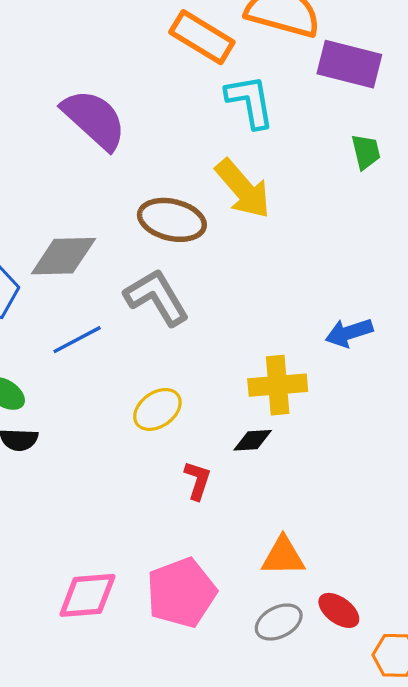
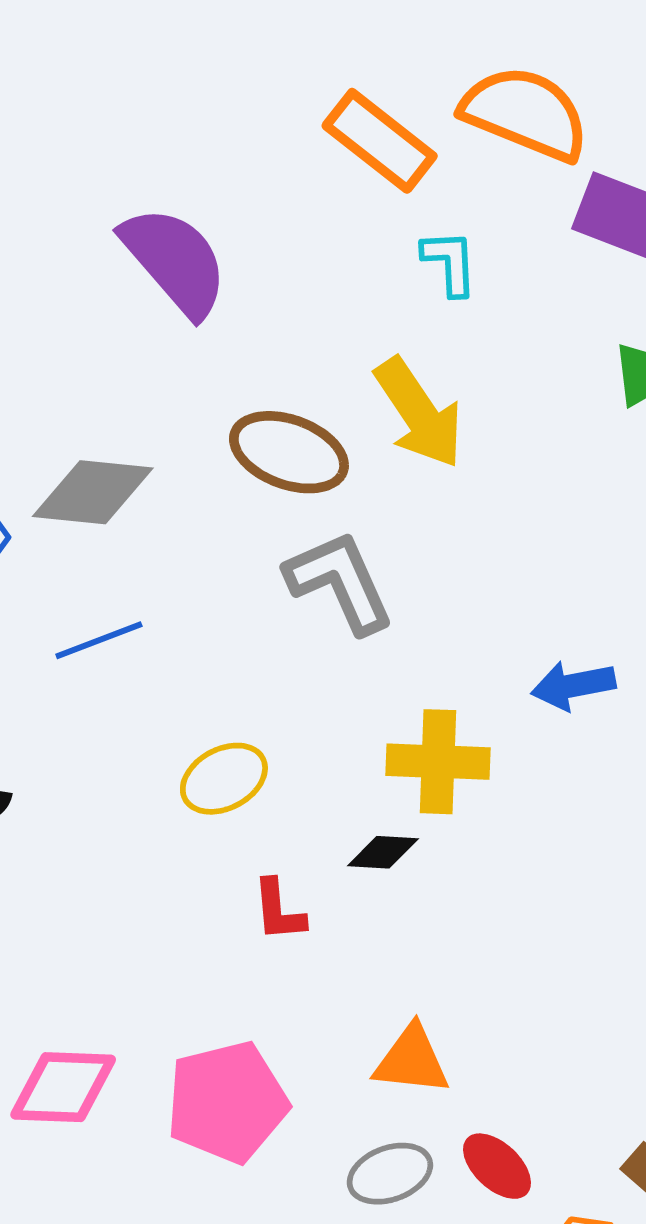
cyan L-shape: (250, 101) -> (450, 263), size x0.7
gray L-shape: (157, 297) -> (340, 582), moved
red L-shape: (197, 480) -> (279, 910), turned 150

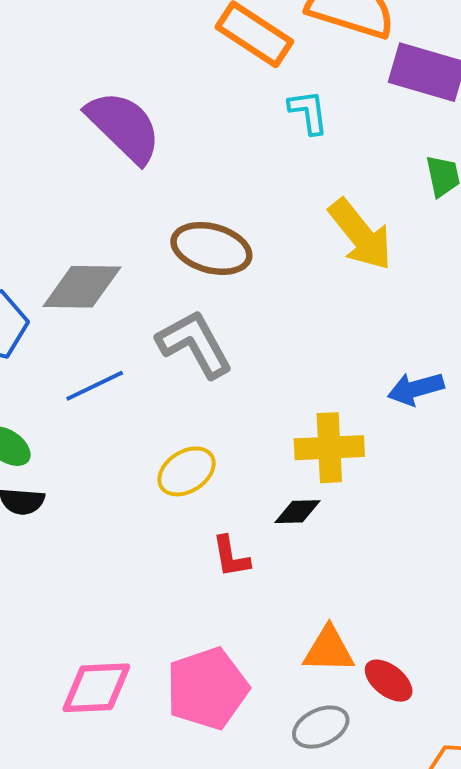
yellow arrow: (419, 413) -> (360, 235), moved
gray L-shape: (340, 582) -> (195, 344), moved
red ellipse: (497, 1166) -> (389, 681), moved

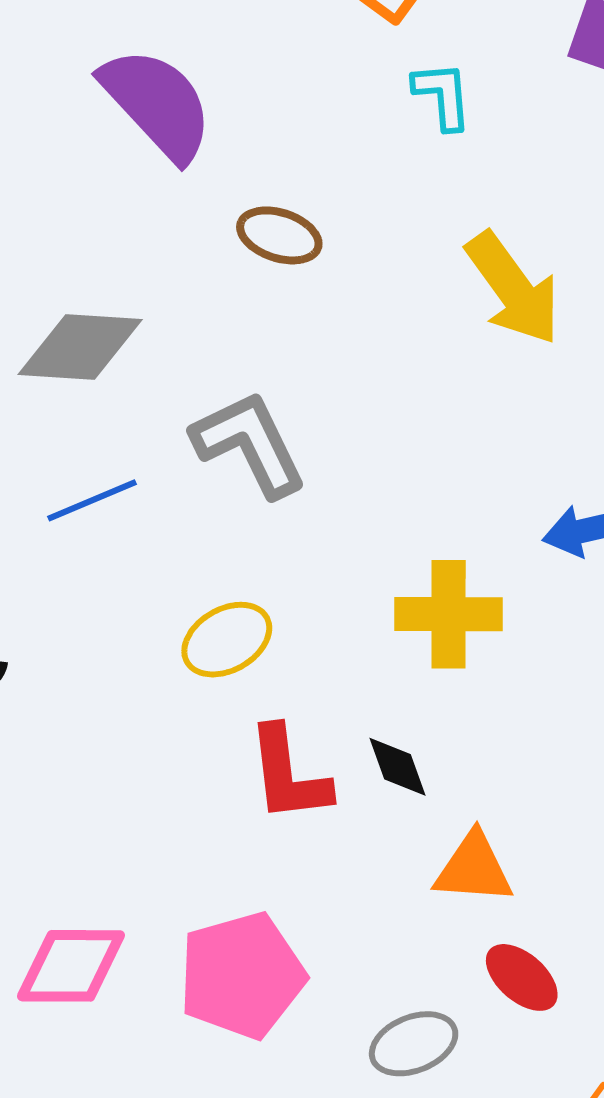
brown ellipse: (211, 248) -> (279, 235), moved, size x0.7
black diamond: (298, 512) -> (397, 767), moved, turned 69
red L-shape: (231, 557) -> (288, 774), size x1.5
orange triangle: (329, 650) -> (474, 868), moved

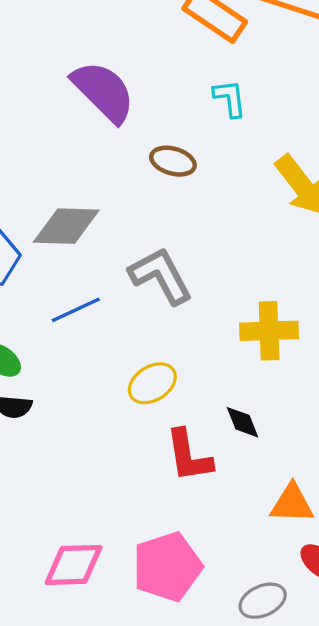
cyan L-shape: (443, 95) -> (230, 98), moved
yellow cross: (449, 614) -> (269, 331), moved
black diamond: (397, 767) -> (243, 422), moved

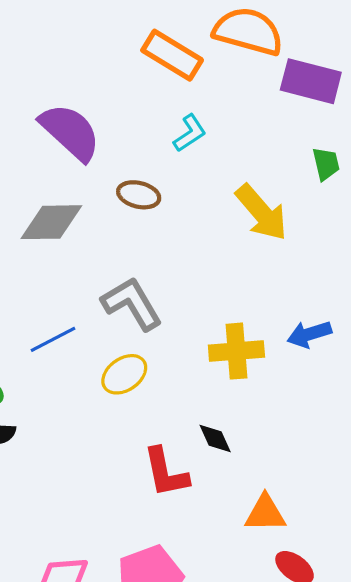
cyan L-shape: (230, 98) -> (190, 133), turned 66
gray diamond: (66, 226) -> (51, 222), moved
yellow ellipse: (152, 383) -> (124, 374), moved

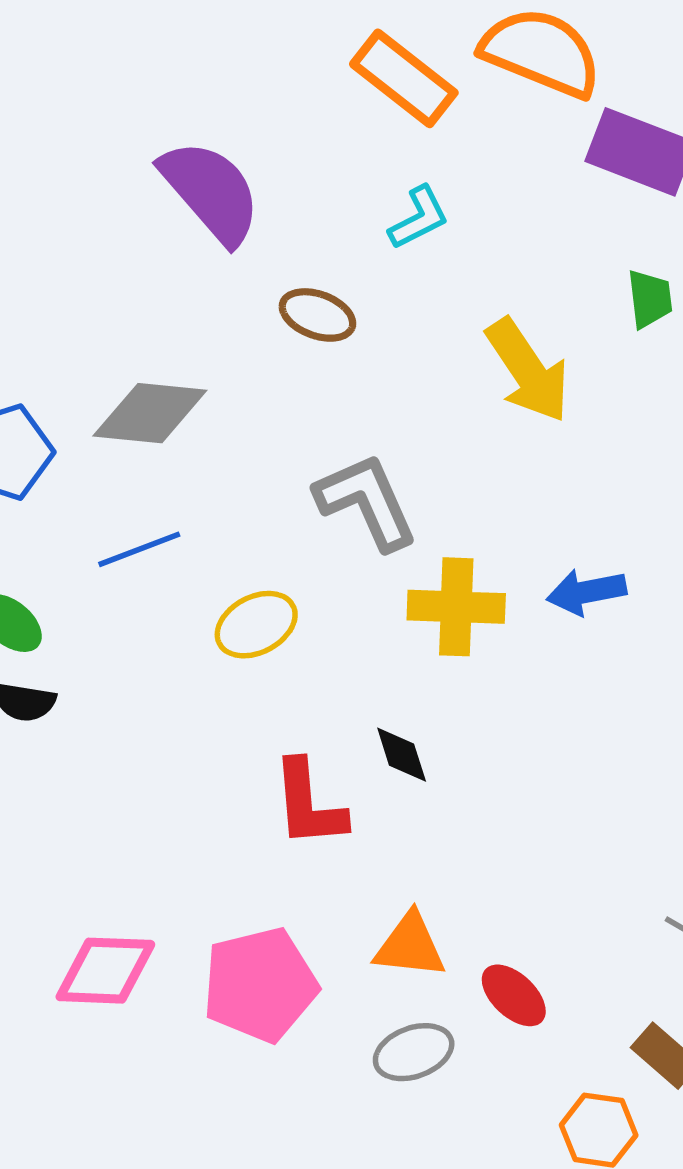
gray diamond: (51, 222) -> (150, 413), moved
gray L-shape: (132, 304) -> (366, 502), moved
orange triangle: (265, 513) -> (410, 946), moved

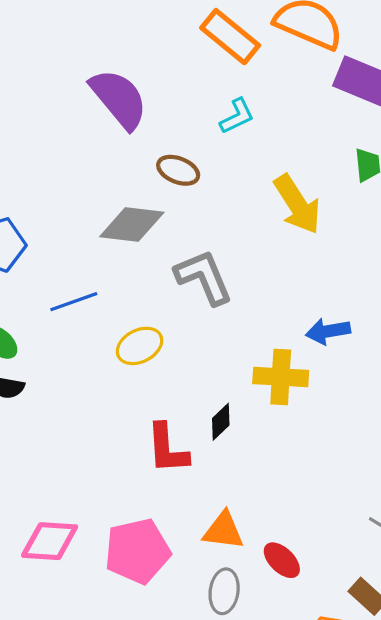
gray diamond: (150, 413) -> (132, 224), moved
yellow cross: (456, 607) -> (281, 377), moved
black diamond: (402, 755) -> (221, 422), turned 63
gray ellipse: (414, 1052) -> (224, 591), turned -63

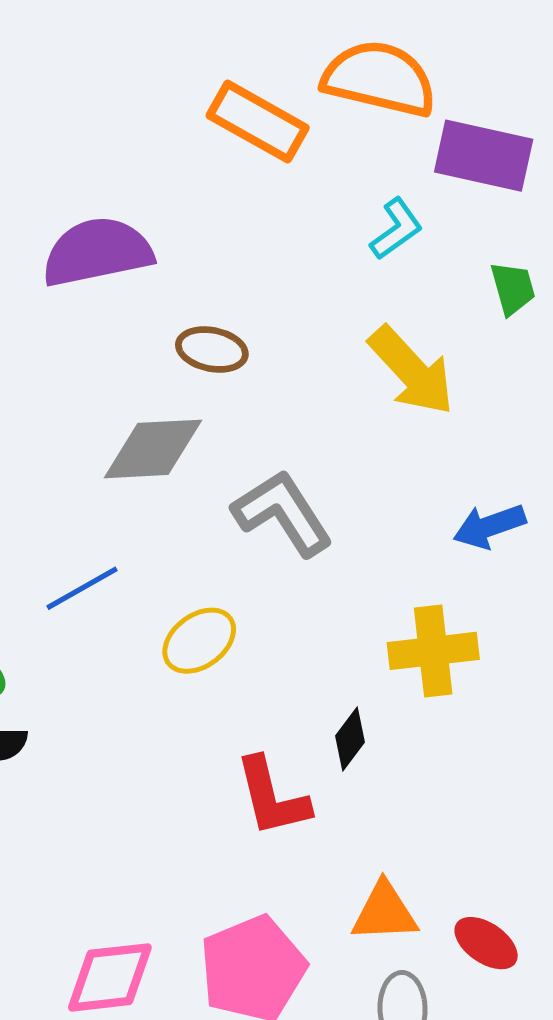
purple semicircle: (119, 99) -> (97, 252), turned -52
cyan L-shape: (237, 116) -> (396, 229), moved
blue arrow: (328, 331) -> (489, 526), moved

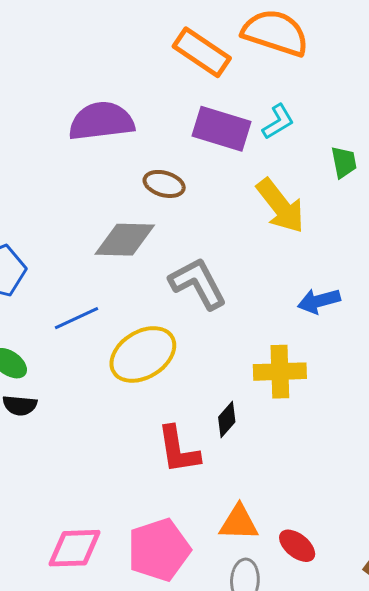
purple rectangle: (484, 156) -> (221, 129), moved
yellow ellipse: (199, 641) -> (143, 354), size x1.5

